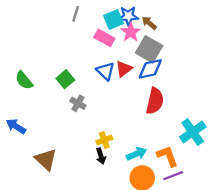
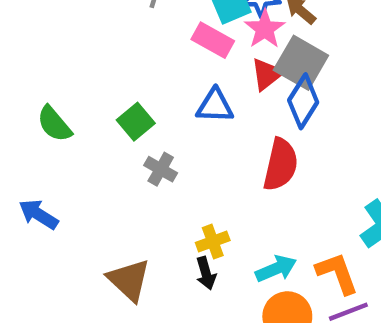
red triangle: (124, 69) -> (267, 74), moved
blue diamond: (150, 69) -> (303, 101), turned -45
blue triangle: (105, 71) -> (215, 106), turned -42
red semicircle: (155, 101) -> (281, 165), moved
brown triangle: (46, 160) -> (129, 280), moved

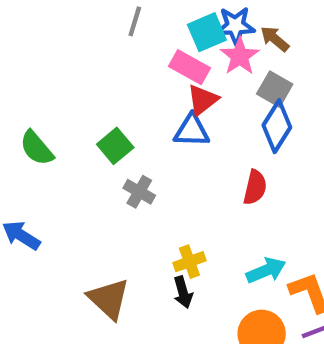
gray square: (301, 63) -> (275, 89), size x0.7
red triangle: (267, 74) -> (203, 100), moved
red semicircle: (281, 165) -> (255, 187), size x0.7
cyan arrow: (276, 269) -> (266, 270), moved

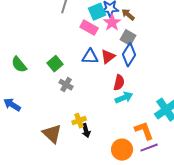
red triangle: (203, 100) -> (108, 57), moved
yellow cross: (189, 262) -> (79, 121), moved
cyan arrow: (266, 270) -> (124, 98), moved

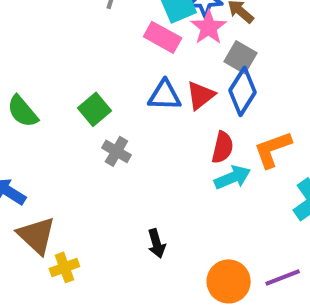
yellow cross: (79, 121) -> (64, 267), moved
orange L-shape: (144, 131) -> (273, 149), moved, turned -90
brown triangle: (52, 134) -> (36, 235), moved

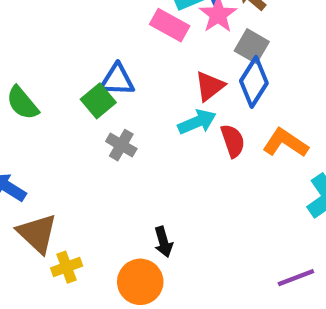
blue triangle: (165, 95) -> (117, 80), moved
red semicircle: (223, 147) -> (233, 141), turned -32
orange L-shape: (273, 149) -> (285, 143), turned 54
cyan arrow: (233, 177) -> (197, 122), moved
orange circle: (229, 281) -> (140, 282), moved

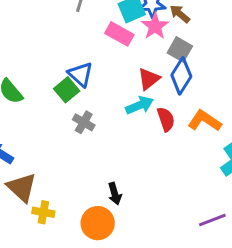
blue triangle: (117, 80) -> (81, 74), turned 40
yellow cross: (67, 267) -> (43, 212), turned 30

